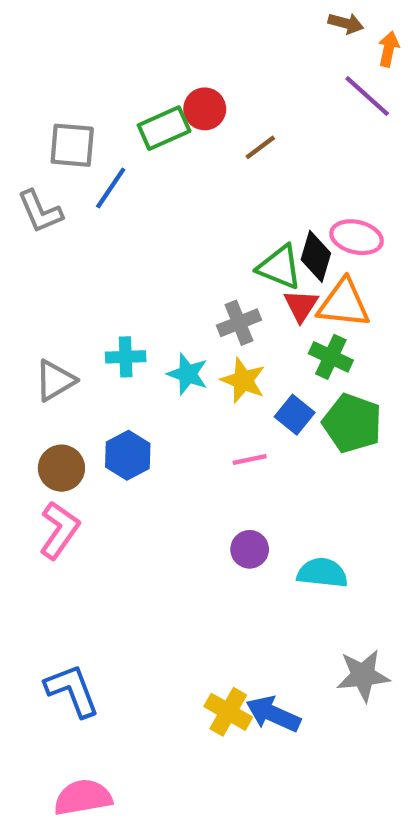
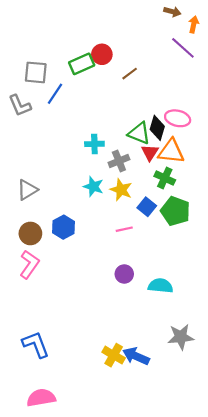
cyan cross: (126, 357) -> (94, 144), moved

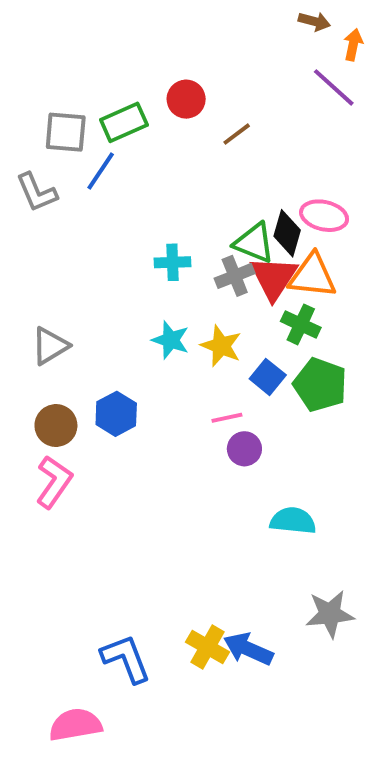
green rectangle: (82, 64) -> (124, 122), moved
red triangle: (150, 152) -> (274, 278), size x1.5
gray cross: (119, 161) -> (235, 276), moved
purple circle: (124, 274) -> (244, 449), moved
blue L-shape: (36, 344) -> (126, 659), moved

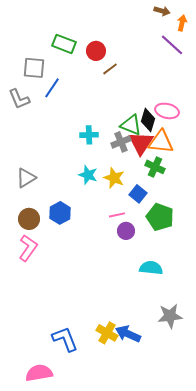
green rectangle: (124, 122) -> (64, 44), moved, turned 45
brown line: (237, 134) -> (110, 69), moved
green pentagon: (320, 385) -> (160, 217), moved

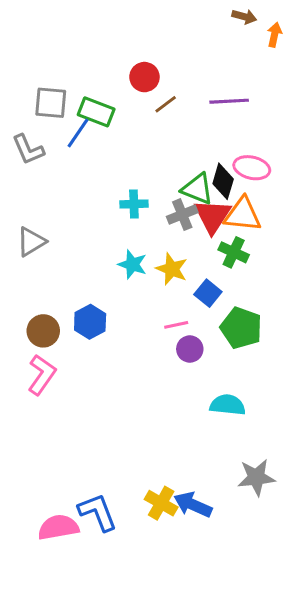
green rectangle: (64, 44) -> (96, 112), moved
purple line: (172, 45) -> (229, 101), moved, turned -45
gray triangle: (26, 178) -> (31, 242), moved
pink semicircle: (39, 373) -> (58, 527), moved

